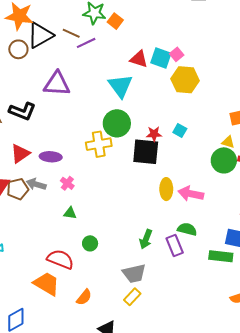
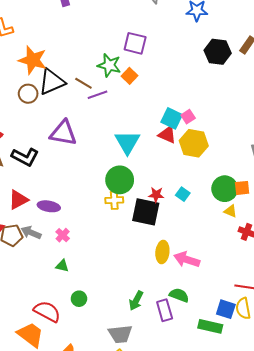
red triangle: (139, 59) -> (167, 135), moved
yellow cross: (99, 144) -> (114, 200), moved, size x0.7
green circle: (224, 160) -> (225, 189), moved

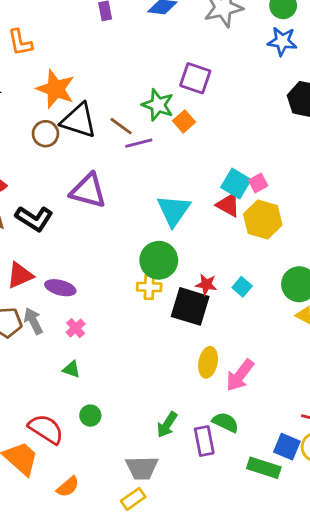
black triangle: (52, 82) -> (79, 120), turned 36
gray arrow: (31, 233) -> (33, 321), turned 36
pink arrow: (187, 260) -> (240, 375), turned -75

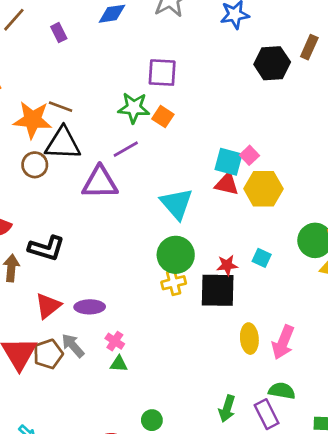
brown line: (121, 126) -> (61, 107), moved
purple triangle: (88, 191) -> (100, 183), moved
green triangle: (71, 369) -> (119, 364), moved

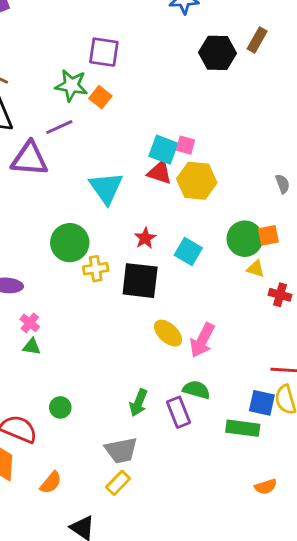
pink square: (249, 155) -> (186, 145), turned -36
green circle: (176, 255) -> (70, 243), moved
cyan square: (262, 258) -> (188, 252), size x1.4
red star: (227, 265) -> (145, 238), moved, turned -30
yellow ellipse: (249, 339) -> (168, 333), turned -48

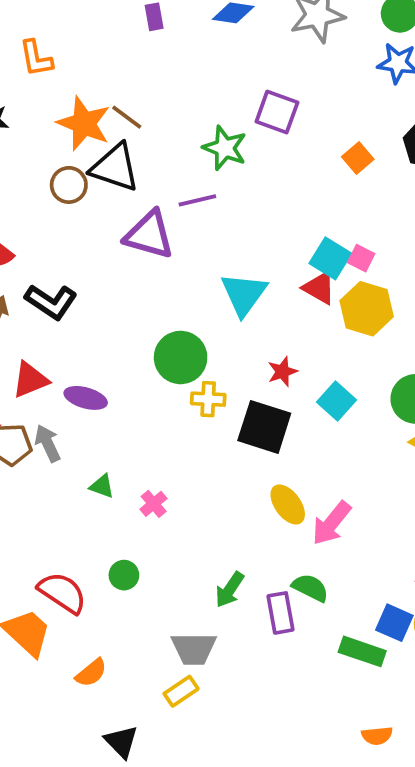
orange square: (100, 97) -> (358, 158), moved
pink cross: (30, 323) -> (154, 504), moved

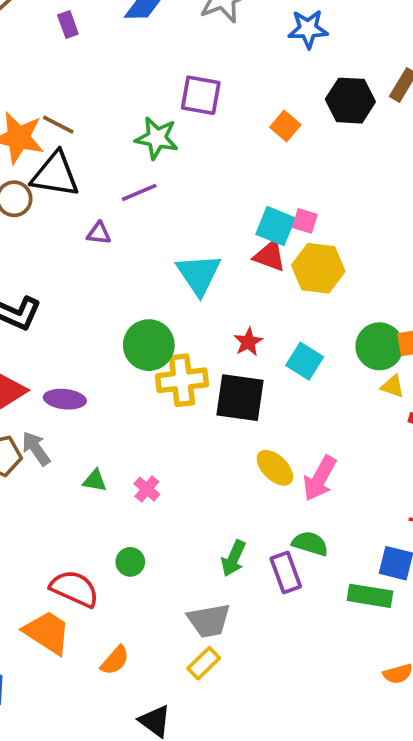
purple triangle: (149, 235) -> (99, 233), size x0.5
yellow cross: (208, 399) -> (182, 380), size x1.5

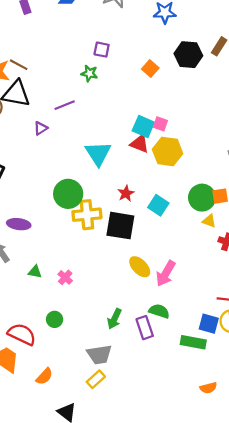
purple square: (201, 95) -> (102, 50), size x0.7
green star: (157, 138) -> (89, 73), moved, size x0.7
purple triangle: (99, 233) -> (41, 128), turned -40

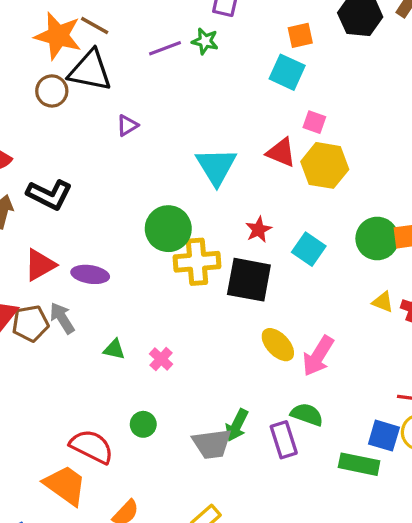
orange square: (150, 69) -> (300, 35), turned 35
purple line: (65, 105) -> (165, 48), moved
cyan square: (143, 126) -> (287, 72), moved
yellow triangle: (209, 221) -> (383, 302), moved
gray trapezoid: (99, 355) -> (212, 444), moved

